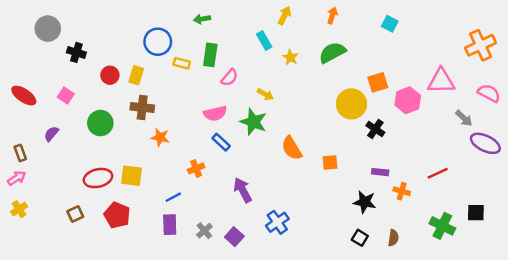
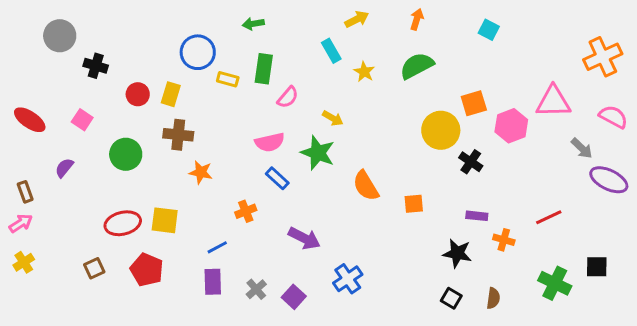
yellow arrow: (284, 15) -> (357, 19), turned 36
purple arrow: (243, 190) -> (304, 238), turned 145

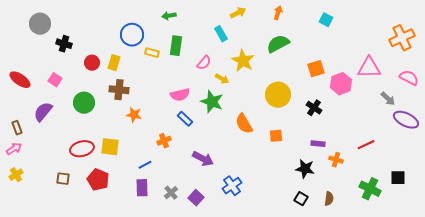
yellow star: (364, 72) -> (243, 61), moved, size x1.6
pink semicircle: (288, 97) -> (204, 63), moved
yellow circle: (441, 130) -> (278, 95), moved
purple semicircle: (64, 168) -> (43, 112), size x1.5
brown square: (94, 268) -> (63, 179), turned 32

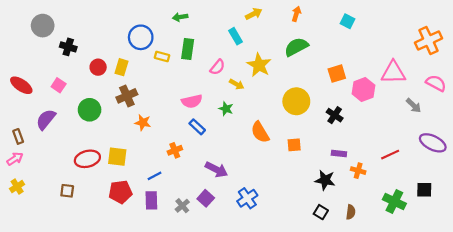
brown cross: (119, 90) -> (127, 96), turned -30
green star: (212, 102) -> (226, 109), size x0.6
purple ellipse: (406, 120) -> (433, 143), moved
red pentagon: (98, 180) -> (120, 192), moved, turned -30
purple square: (196, 198) -> (206, 198), moved

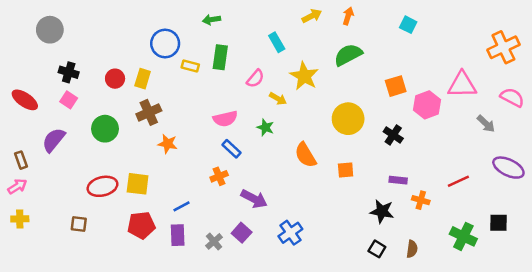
yellow arrow: (254, 14) -> (312, 16), moved
black cross: (68, 47) -> (69, 72), moved
orange cross: (175, 150) -> (219, 176), moved
yellow cross: (17, 187) -> (20, 219), turned 32

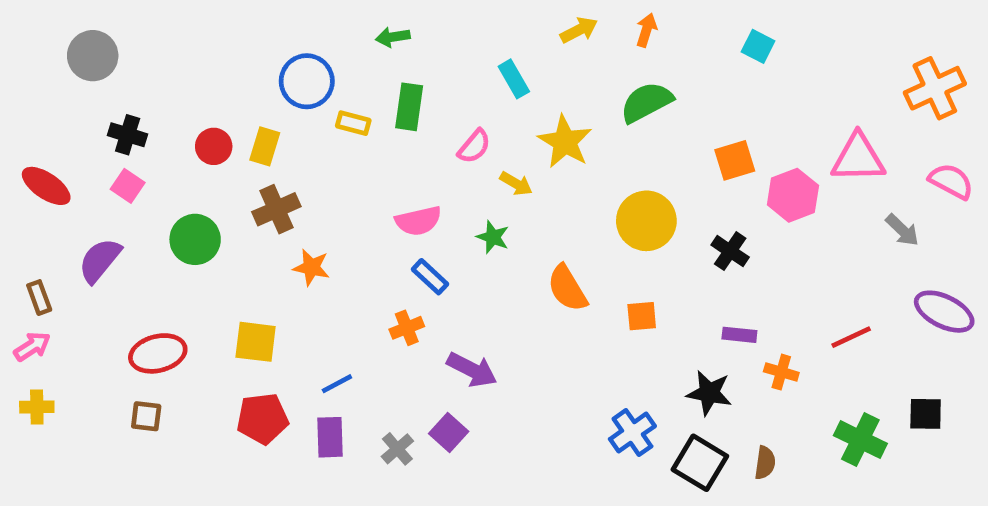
red ellipse: (102, 186) -> (158, 353), moved
blue cross: (290, 233) -> (632, 433), moved
black square: (377, 249) -> (700, 463), size x1.6

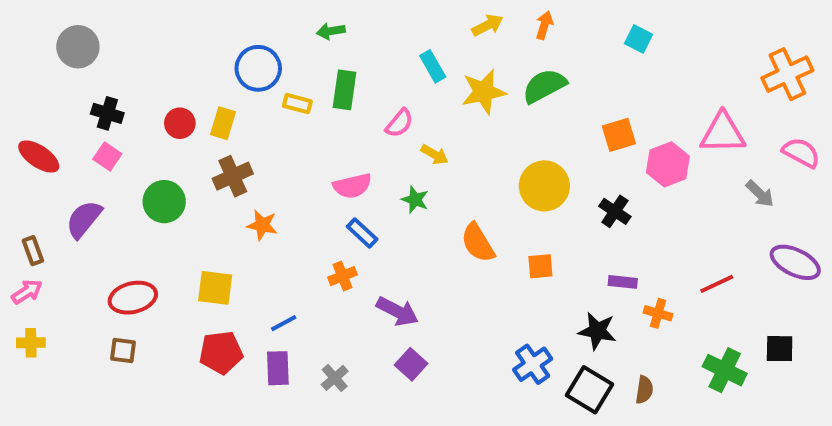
yellow star: (565, 142) -> (484, 92), moved, turned 30
purple square: (449, 433) -> (411, 364), moved

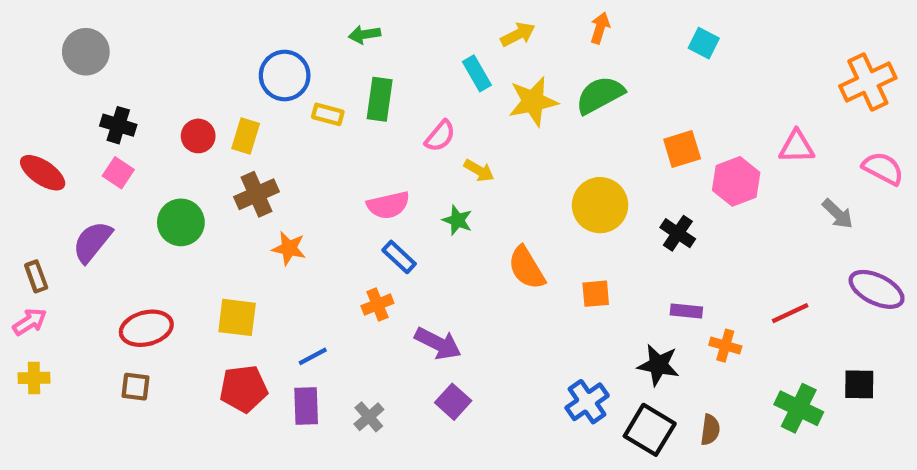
yellow arrow: (488, 25) -> (518, 34), moved
pink triangle: (723, 133) -> (797, 147), size x0.7

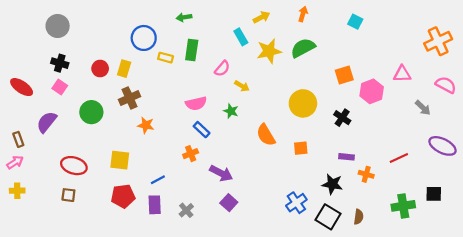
gray circle: (86, 52) -> (58, 26), moved
red ellipse: (146, 328) -> (74, 166), turned 30
green cross: (799, 408) -> (403, 206), turned -35

